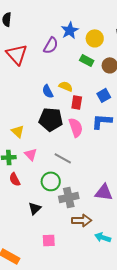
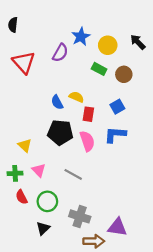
green circle: (51, 181) -> (47, 201), moved
purple triangle: (104, 192) -> (117, 227), moved
gray cross: (69, 197) -> (80, 216), turned 30

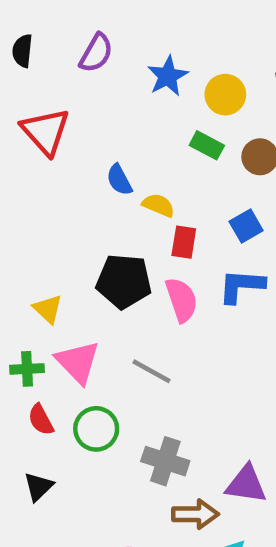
purple semicircle: (60, 53) -> (96, 53), moved
blue semicircle: (57, 102) -> (119, 180), moved
pink triangle: (39, 170) -> (78, 362), size x1.5
black triangle: (43, 228) -> (39, 487), moved

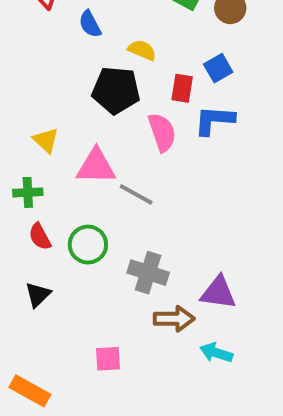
blue semicircle: (119, 180) -> (90, 24), moved
red rectangle: (184, 242) -> (182, 88), moved
black pentagon: (124, 281) -> (116, 90), moved
pink triangle: (78, 362) -> (96, 166), moved, turned -45

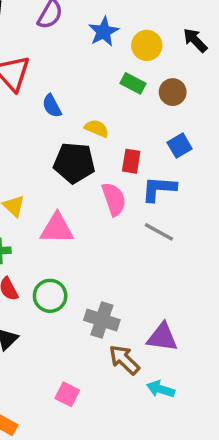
blue square: (218, 68) -> (180, 146), moved
gray line: (136, 194) -> (159, 232), moved
brown arrow: (174, 319) -> (124, 360), turned -136
pink square: (108, 359) -> (67, 394), turned 30

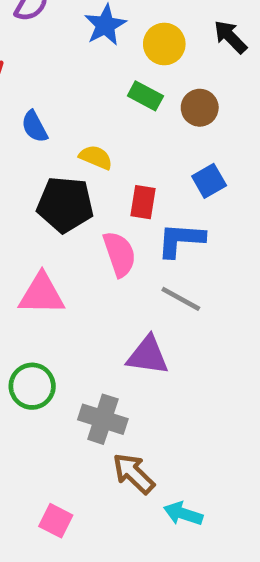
purple triangle: (162, 337) -> (148, 356), moved

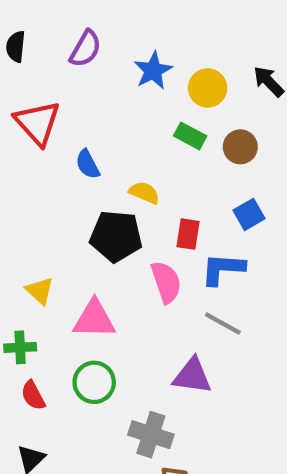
green circle: (32, 386) -> (94, 382), moved

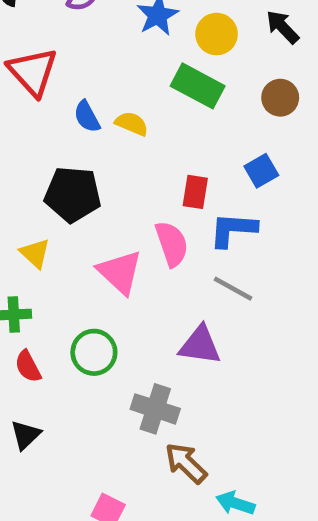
green rectangle: (190, 136) -> (198, 86), size x1.5
brown circle: (240, 147) -> (280, 98), moved
yellow semicircle: (144, 193) -> (132, 124), moved
black pentagon: (116, 236) -> (73, 194), moved
pink triangle: (94, 319) -> (120, 272), moved, turned 42

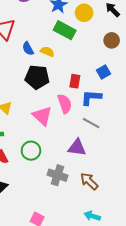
green rectangle: (198, 86) -> (65, 30), moved
black pentagon: (73, 194) -> (37, 77), moved
brown arrow: (186, 463) -> (89, 181), moved

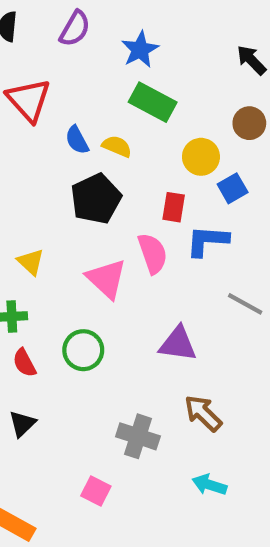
yellow circle: (84, 13) -> (201, 157), moved
black pentagon: (37, 77) -> (96, 199), turned -30
gray line: (91, 123) -> (245, 304), moved
gray cross: (58, 175) -> (138, 436), moved

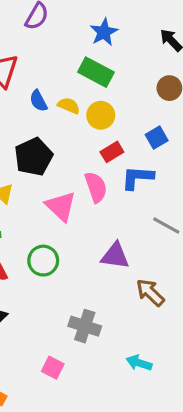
blue star: (140, 50) -> (104, 32), moved
yellow circle: (201, 157) -> (101, 115), moved
black pentagon: (96, 199) -> (34, 157), moved
red rectangle: (174, 207) -> (112, 152), turned 50
brown arrow: (203, 413) -> (150, 293), moved

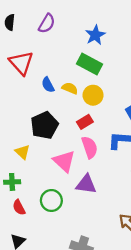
red rectangle: (112, 152) -> (85, 122), moved
purple triangle: (115, 256) -> (86, 184), moved

